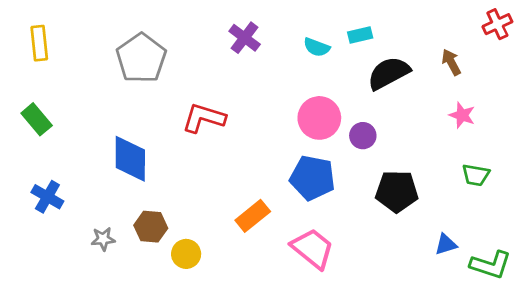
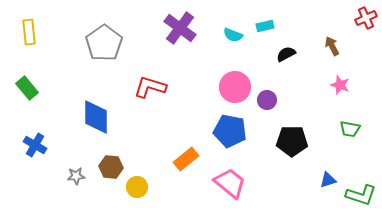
purple cross: (245, 38) -> (180, 28), size x1.4
black semicircle: (389, 73) -> (286, 54), size x0.6

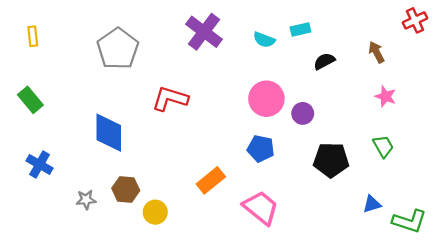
yellow rectangle: (29, 32) -> (33, 36), size x0.7
green trapezoid: (350, 129) -> (383, 146), moved, turned -130
blue pentagon: (230, 131) -> (261, 149), size x0.7

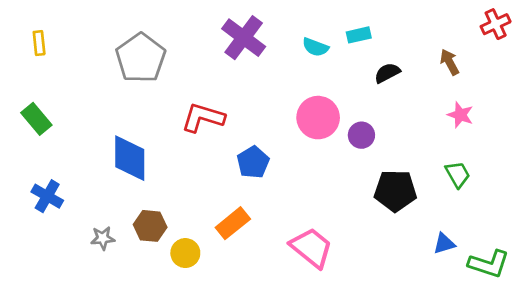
blue pentagon: (261, 149) -> (253, 162), moved, turned 30
orange rectangle: (211, 180) -> (233, 223), moved

